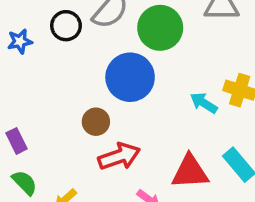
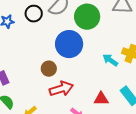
red triangle: (190, 172) -> (101, 99), size x0.7

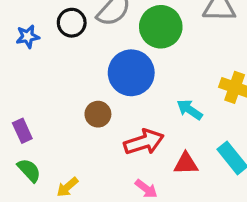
cyan arrow: (110, 60) -> (190, 110), moved
red arrow: (61, 89) -> (144, 142), moved

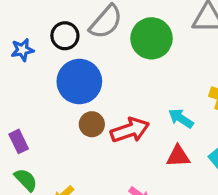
blue circle: (131, 73) -> (79, 82), moved
red arrow: (144, 142) -> (130, 130), moved
red triangle: (186, 164) -> (178, 156), moved

